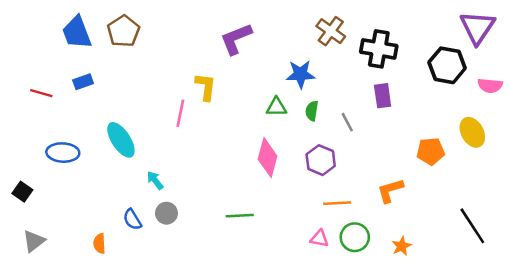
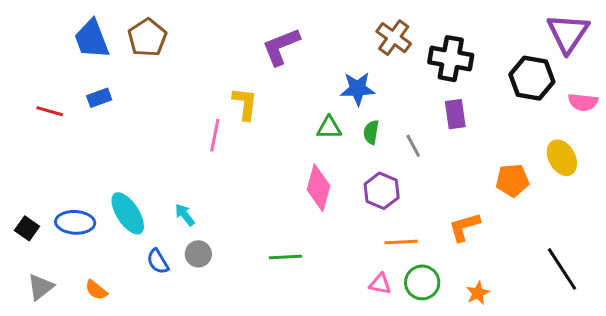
cyan ellipse: (121, 140) -> (128, 213), moved
blue ellipse: (63, 153) -> (75, 222), moved
orange semicircle: (99, 244) -> (96, 290), moved, turned -48

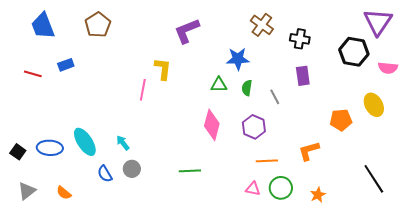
blue trapezoid: (92, 39) -> (43, 26), moved
black cross: (451, 59) -> (300, 39), size x0.7

